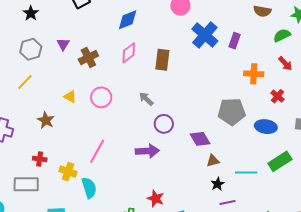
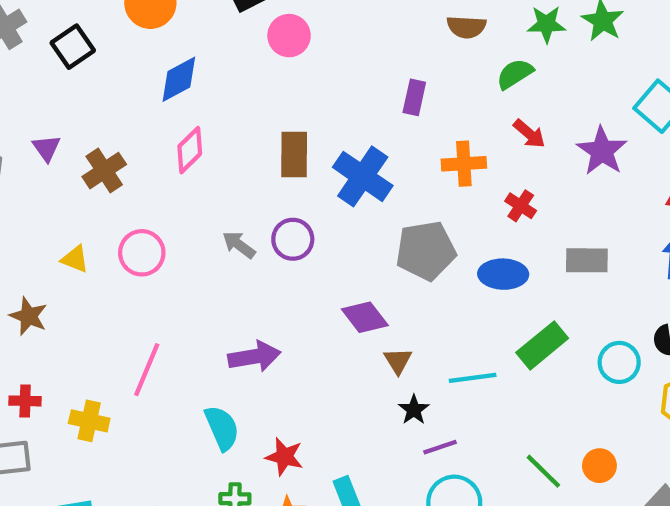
blue cross: (205, 35) -> (363, 176), moved
brown rectangle: (162, 60) -> (294, 155), moved
purple circle: (164, 124) -> (293, 239), moved
brown triangle: (213, 161) -> (398, 361), turned -40
cyan semicircle: (89, 188) -> (222, 428), moved

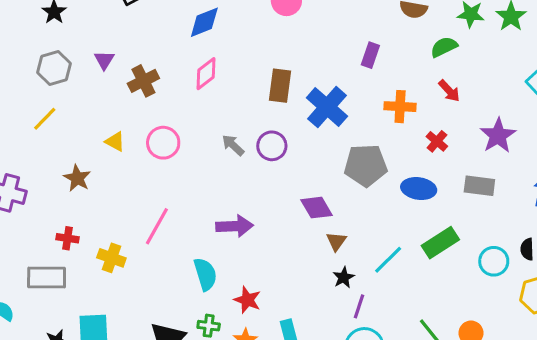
purple star: (602, 151) -> (498, 136), moved
cyan line: (473, 378) -> (388, 260), turned -44
purple line: (440, 447) -> (359, 306), turned -60

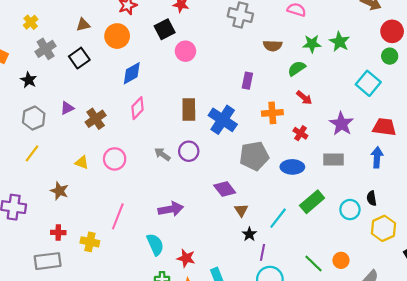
purple triangle: (104, 60) -> (67, 108), turned 40

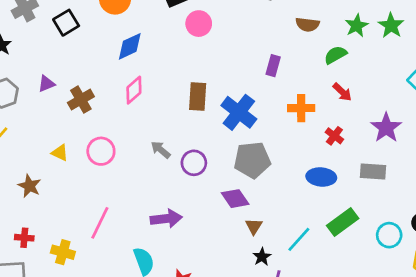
green star: (312, 44) -> (357, 26), turned -30
purple circle: (189, 151) -> (194, 163), moved
gray pentagon: (254, 156) -> (252, 160), moved

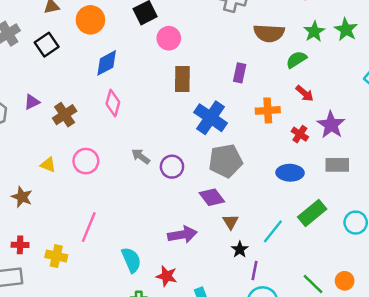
brown semicircle: (307, 24) -> (269, 33), size x1.4
pink diamond: (134, 90) -> (113, 103), turned -30
brown rectangle: (198, 96) -> (182, 79), moved
purple star: (386, 128) -> (331, 125), moved
purple arrow: (166, 219) -> (182, 235), moved

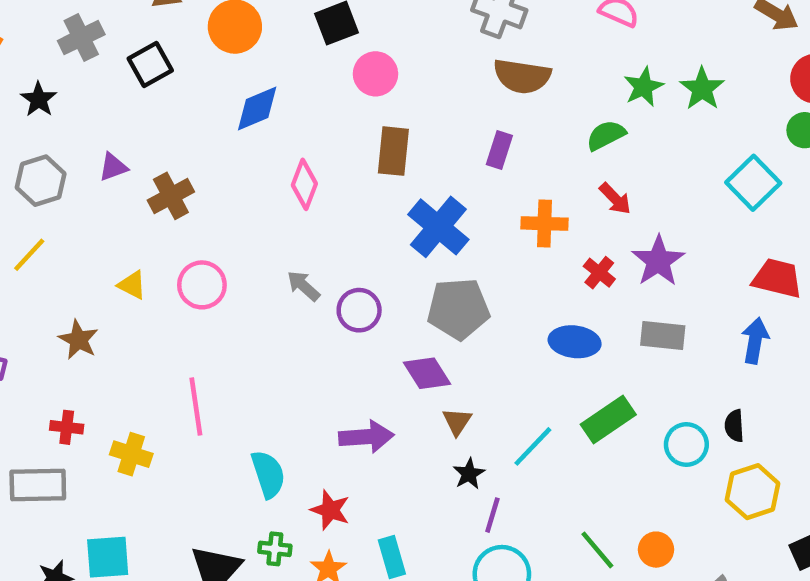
brown semicircle: (269, 33) -> (522, 76), moved
pink diamond: (113, 103) -> (304, 184), moved
pink line: (89, 227) -> (196, 407), turned -36

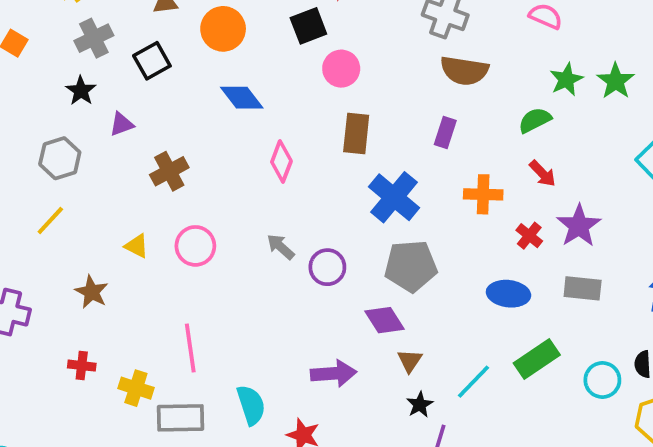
black star: (39, 99) -> (81, 91), moved
blue diamond: (257, 108) -> (242, 98), turned 75
purple triangle: (113, 167) -> (122, 124), moved
gray rectangle: (38, 485) -> (181, 418), moved

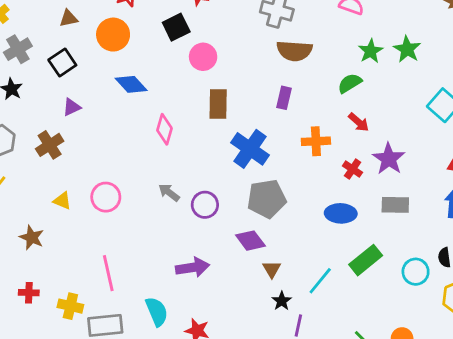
purple triangle: (122, 124) -> (72, 107), moved
brown cross: (169, 171) -> (50, 145), moved
purple arrow: (334, 373) -> (193, 267), moved

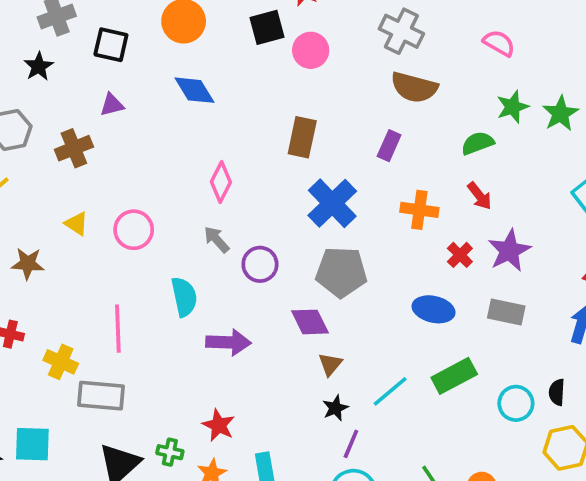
pink circle: (203, 57) -> (311, 50), moved
black square: (62, 62) -> (111, 45), turned 36
pink diamond: (164, 129) -> (221, 182), moved
brown star: (32, 237) -> (28, 264), turned -30
cyan semicircle: (157, 312) -> (184, 297), moved

